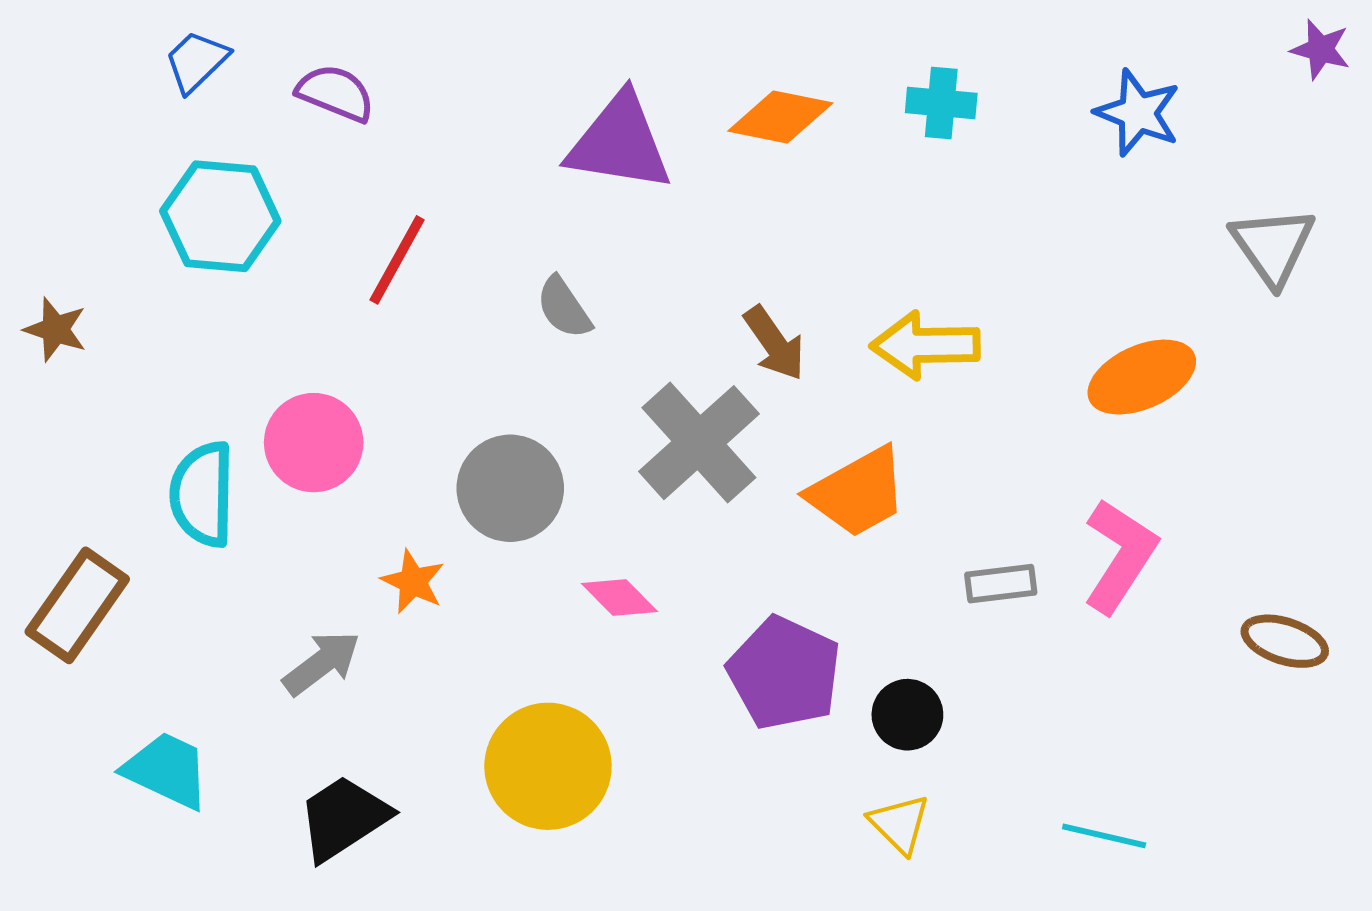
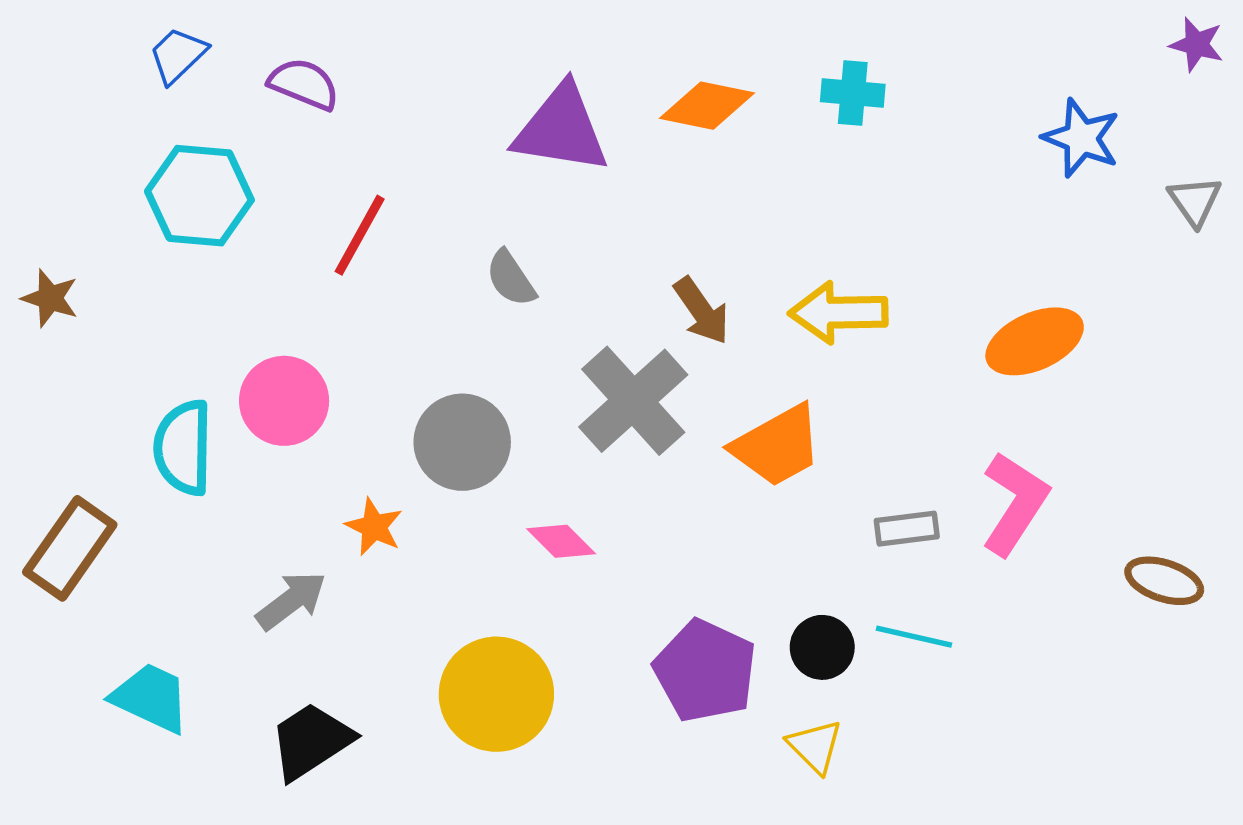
blue star: (1138, 113) -> (1081, 138), moved
gray triangle: (1273, 246) -> (1195, 201), moved, size x0.7
purple pentagon: (784, 673) -> (705, 671), moved
cyan line: (1104, 836) -> (914, 637), moved

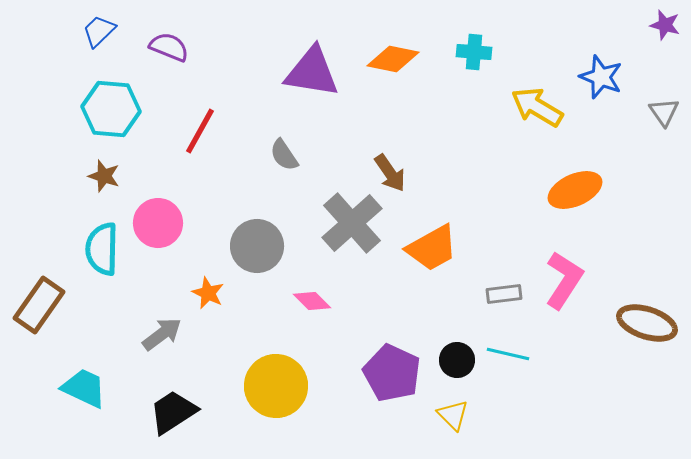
brown star: (50, 298) -> (104, 176), moved
yellow arrow: (838, 313) -> (537, 107), moved, turned 32
brown ellipse: (1164, 581) -> (647, 323), size x1.4

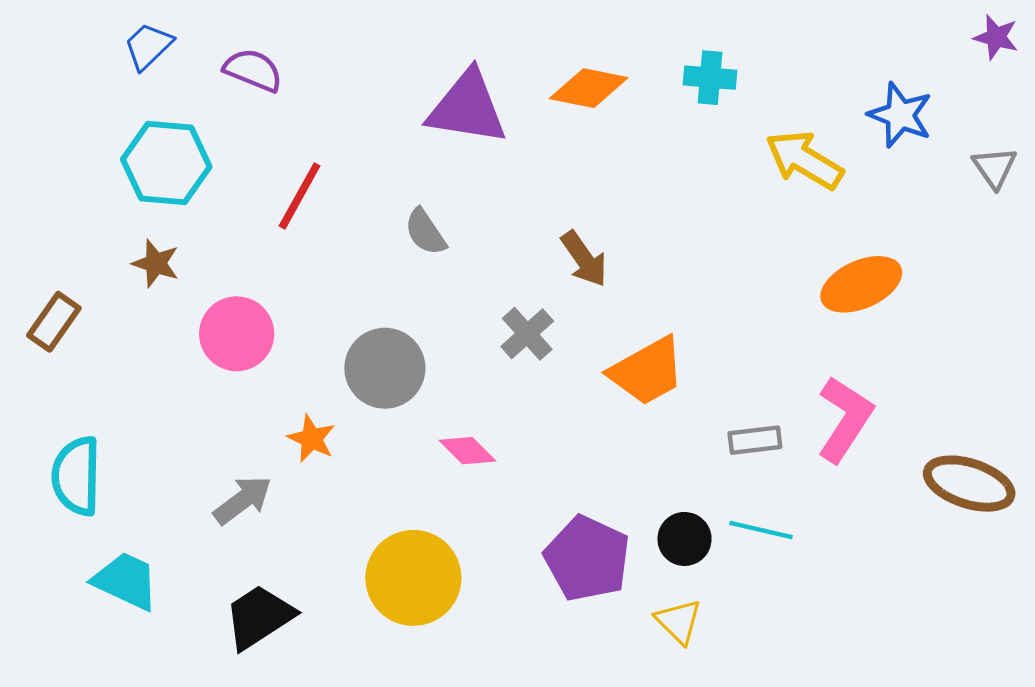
gray cross: (352, 223) -> (527, 334), size x0.6
cyan semicircle: (102, 249) -> (76, 476), moved
brown rectangle: (39, 305) -> (54, 322), moved, size x0.7

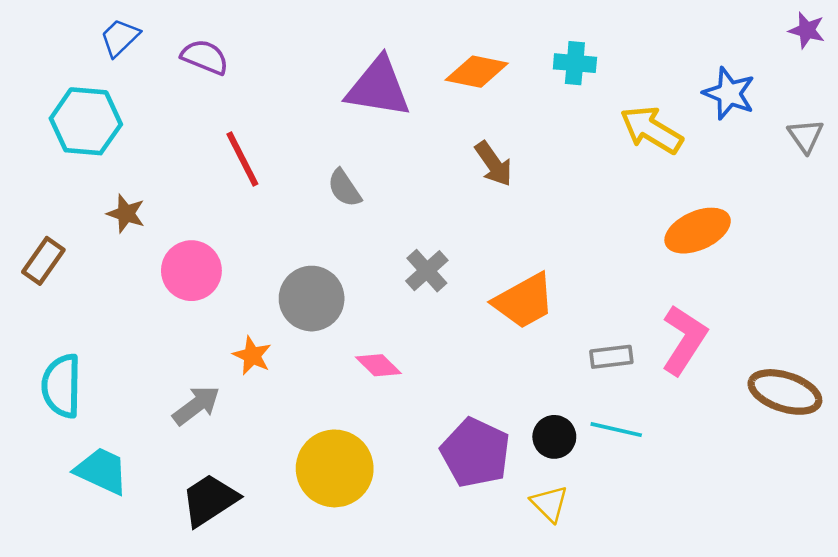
cyan hexagon: (166, 163) -> (86, 121), moved
red line: (300, 196) -> (242, 159), turned -56
brown arrow: (584, 259) -> (494, 164), moved

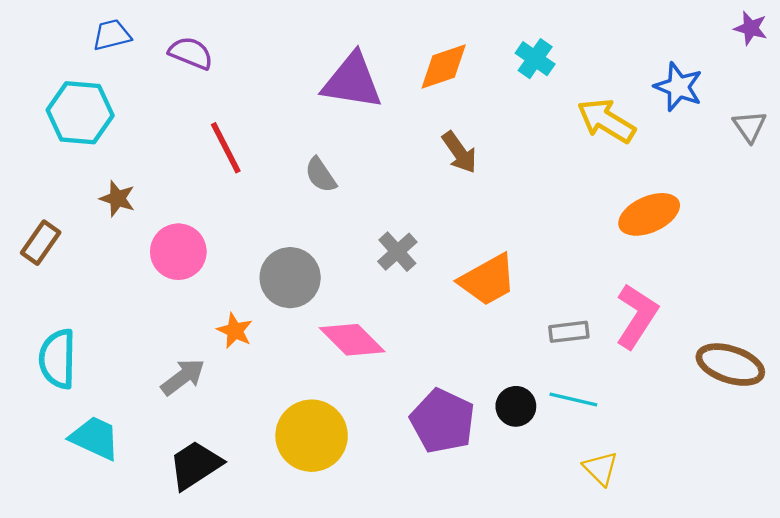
blue trapezoid: (120, 38) -> (112, 35), turned 30
cyan cross: (575, 63) -> (535, 59), turned 30
orange diamond: (477, 72) -> (444, 67), turned -30
pink diamond: (378, 365) -> (352, 340), size x1.5
yellow triangle: (549, 504) -> (601, 468), moved

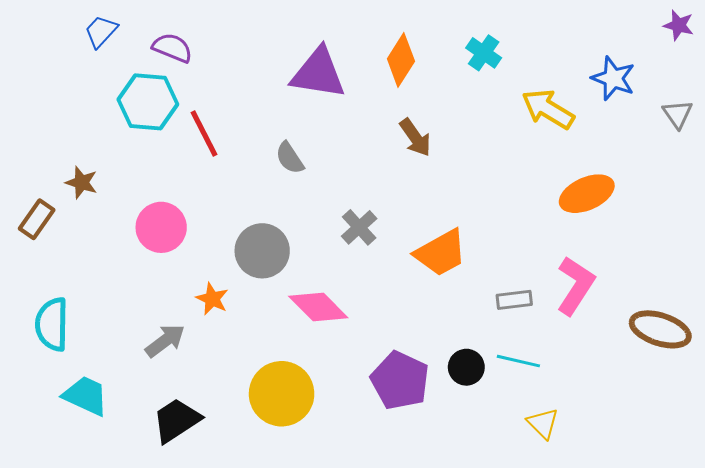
blue trapezoid: (112, 35) -> (101, 31), turned -33
orange diamond: (444, 67) -> (401, 60), turned -39
cyan hexagon: (80, 113) -> (148, 102), moved
brown star: (117, 199) -> (82, 182), moved

